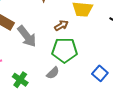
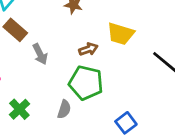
gray arrow: (27, 36) -> (40, 54), size x0.7
gray semicircle: (53, 73) -> (64, 109), turned -40

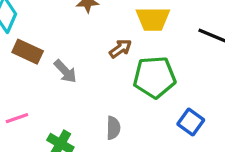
green pentagon: (86, 83) -> (154, 77), moved

